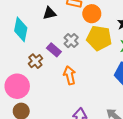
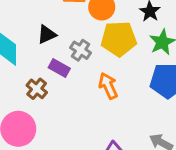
black triangle: (49, 13) -> (47, 34), moved
orange arrow: (70, 75) -> (108, 86), moved

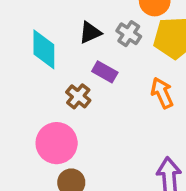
gray cross: (81, 50) -> (129, 34), moved

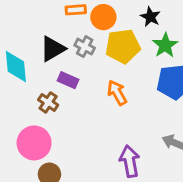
black triangle: (90, 33) -> (53, 49), size x1.4

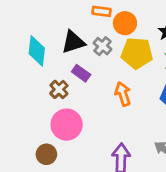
pink circle: (34, 143) -> (67, 125), moved

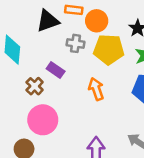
black triangle: (73, 42) -> (48, 21), moved
gray cross: (102, 46) -> (75, 43), turned -30

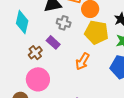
gray cross: (75, 43) -> (64, 23), moved
orange arrow: (96, 89) -> (82, 61), turned -138

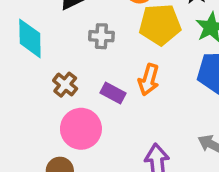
gray cross: (64, 23) -> (101, 36), moved
purple rectangle: (53, 42) -> (113, 93), moved

